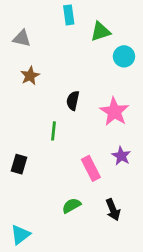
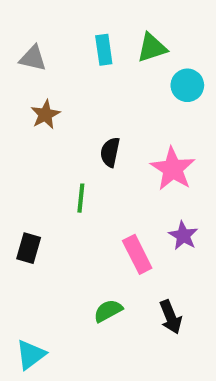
cyan rectangle: (69, 15) -> (104, 50), moved

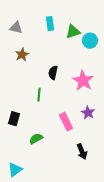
green triangle: (152, 48) -> (73, 32), moved
green semicircle: (108, 311) -> (36, 139), moved

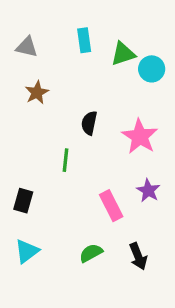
green semicircle: (36, 139) -> (91, 253), moved
cyan triangle: (15, 170) -> (27, 251), moved

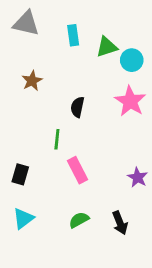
gray triangle: (27, 47) -> (26, 23), moved, size x1.4
pink star: (140, 136) -> (130, 101), moved
purple star: (148, 190) -> (138, 177), moved
pink rectangle: (111, 206) -> (77, 170), moved

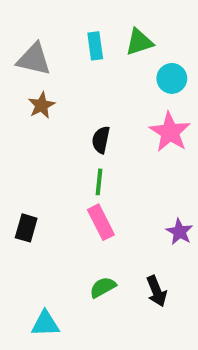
gray triangle: (26, 23) -> (34, 59), moved
green triangle: (107, 47) -> (139, 42), moved
green line: (57, 139) -> (99, 182), moved
cyan triangle: (23, 218) -> (45, 324), moved, turned 35

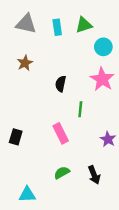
gray triangle: (34, 59) -> (26, 24), moved
green line: (99, 182) -> (80, 109), moved

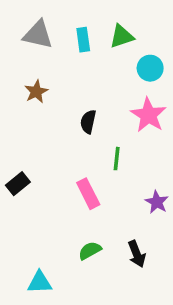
black rectangle: (16, 137) -> (18, 184), moved, turned 35

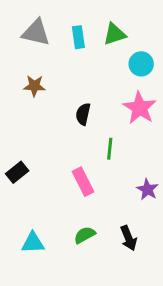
brown star: (36, 92) -> (34, 86), turned 30
cyan triangle: (40, 282) -> (33, 243), moved

